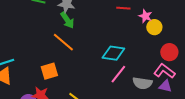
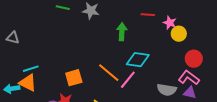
green arrow: (67, 20) -> (122, 32), moved, turned -144
orange line: (63, 42) -> (109, 73), moved
pink line: (118, 74) -> (128, 80), moved

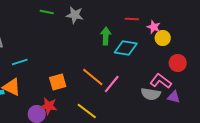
cyan diamond: (138, 60) -> (126, 48), moved
cyan line: (31, 69) -> (20, 62), moved
pink L-shape: (189, 78) -> (161, 81), moved

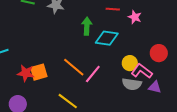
yellow circle: (163, 38) -> (130, 63), moved
red star: (49, 106) -> (26, 73), moved

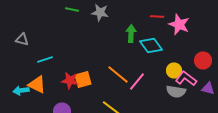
pink star: (135, 17) -> (179, 24), size x1.5
cyan diamond: (107, 38) -> (151, 46), turned 45
purple triangle: (155, 87) -> (208, 88), moved

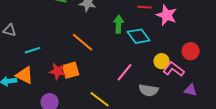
orange line: (118, 74) -> (83, 42), moved
purple triangle: (208, 88) -> (191, 90), moved
gray semicircle: (176, 92) -> (149, 90), moved

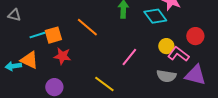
cyan diamond: (139, 36) -> (155, 16), moved
orange square: (71, 70) -> (53, 35), moved
gray semicircle: (149, 90) -> (166, 76), moved
purple triangle: (191, 90) -> (195, 75), size x1.6

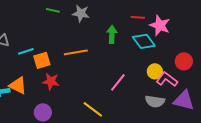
orange line: (87, 27) -> (76, 52), turned -50
cyan line: (37, 35) -> (26, 51), moved

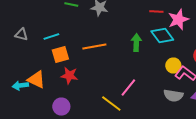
pink star: (160, 25) -> (178, 20), turned 30
green arrow: (112, 34) -> (136, 42), moved
cyan line: (26, 51) -> (51, 36), moved
pink line: (118, 82) -> (128, 88), moved

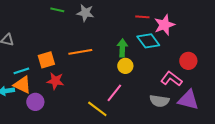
cyan line: (51, 36) -> (21, 71), moved
yellow circle: (173, 66) -> (125, 66), moved
purple circle: (61, 106) -> (35, 102), moved

